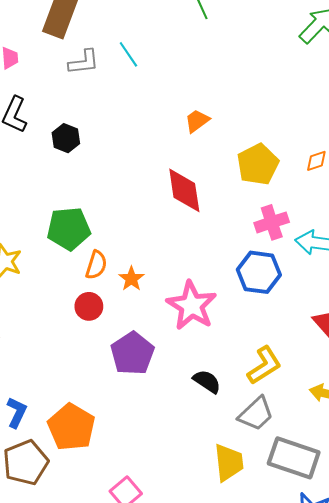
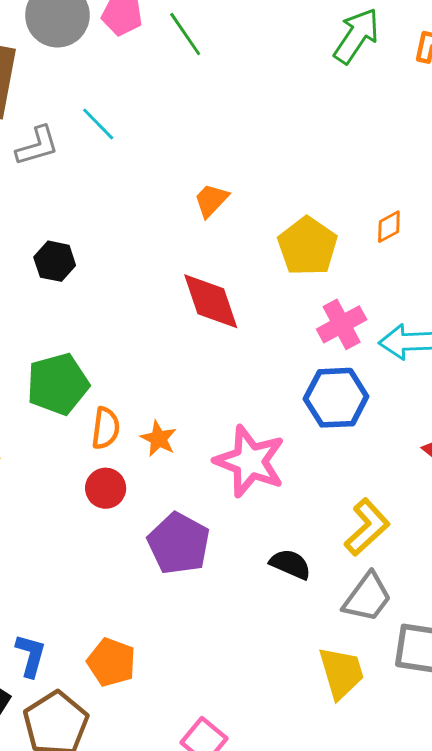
black hexagon: (66, 138) -> (55, 261), moved
orange pentagon: (71, 427) -> (111, 662), size x0.7

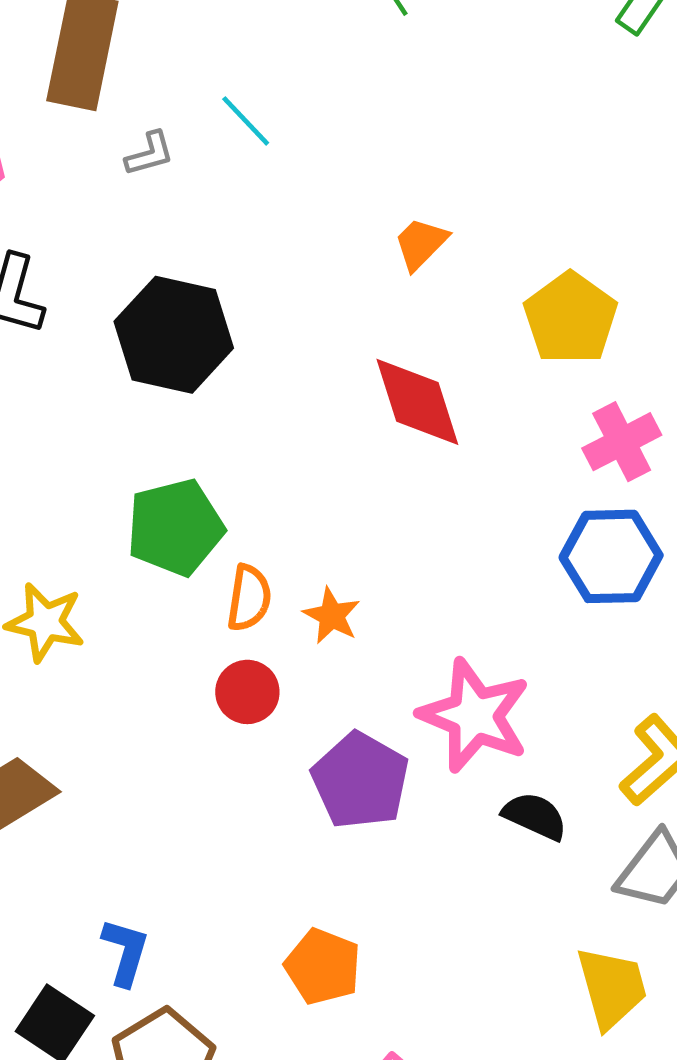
gray L-shape: (37, 146) -> (150, 154), size x0.7
black hexagon: (55, 261) -> (174, 335), size x1.8
pink star: (250, 461) -> (475, 716), moved
orange pentagon: (111, 662) -> (323, 967), moved

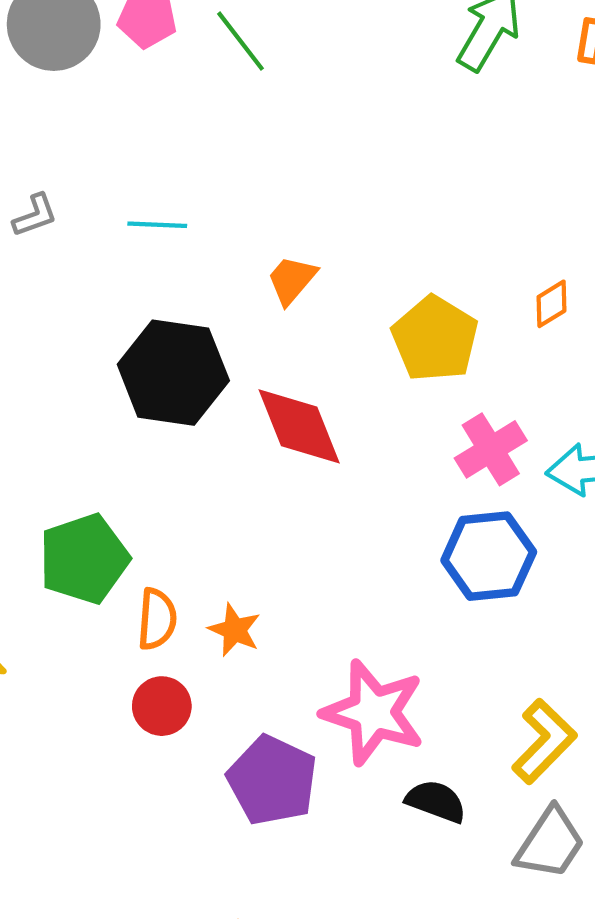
cyan line: (246, 121) -> (157, 225), moved, turned -40
black hexagon: (174, 335) -> (173, 373), moved

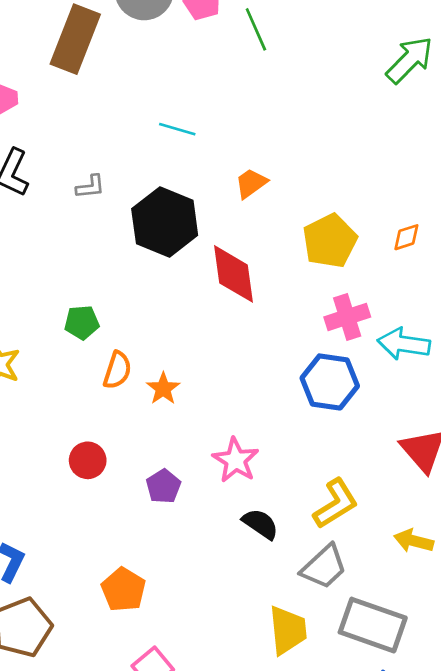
gray L-shape: (35, 215) -> (90, 187), moved
green pentagon: (84, 559) -> (82, 322), size x0.6
red circle: (162, 706) -> (88, 460), moved
pink star: (373, 712) -> (236, 460), size x0.7
purple pentagon: (272, 780) -> (163, 486), size x0.6

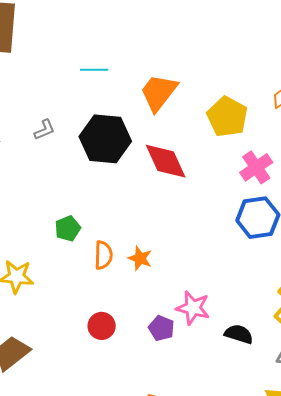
orange trapezoid: (251, 183) -> (159, 92), size x1.6
pink star: (236, 460) -> (193, 308), moved

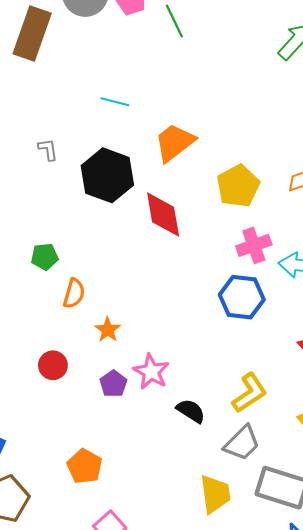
gray L-shape: (44, 130) -> (48, 149), turned -90
orange star: (140, 258) -> (108, 330), moved

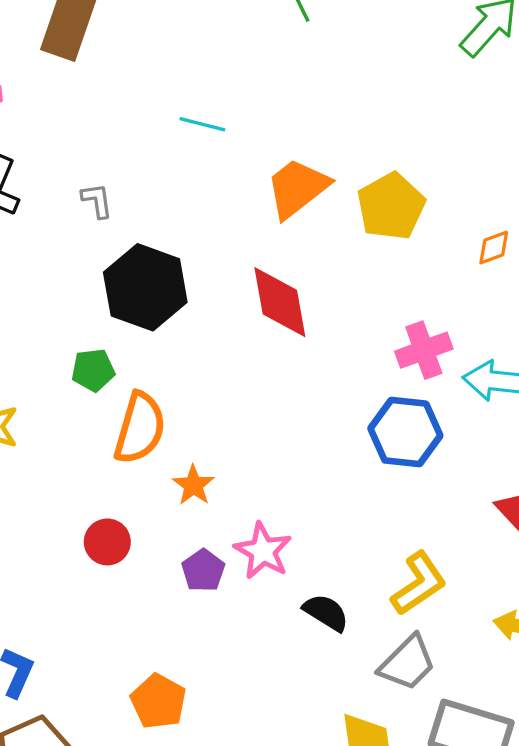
black hexagon: (107, 175) -> (145, 287), moved
yellow pentagon: (238, 186) -> (391, 206), moved
orange semicircle: (74, 293) -> (140, 428), size x1.5

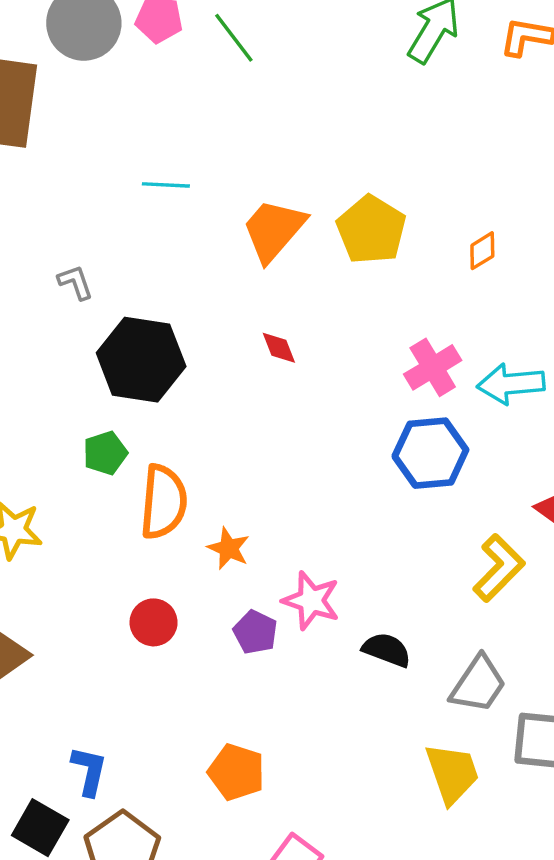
red diamond: (280, 302) -> (279, 348), size x0.5
yellow L-shape: (419, 584) -> (499, 568), moved

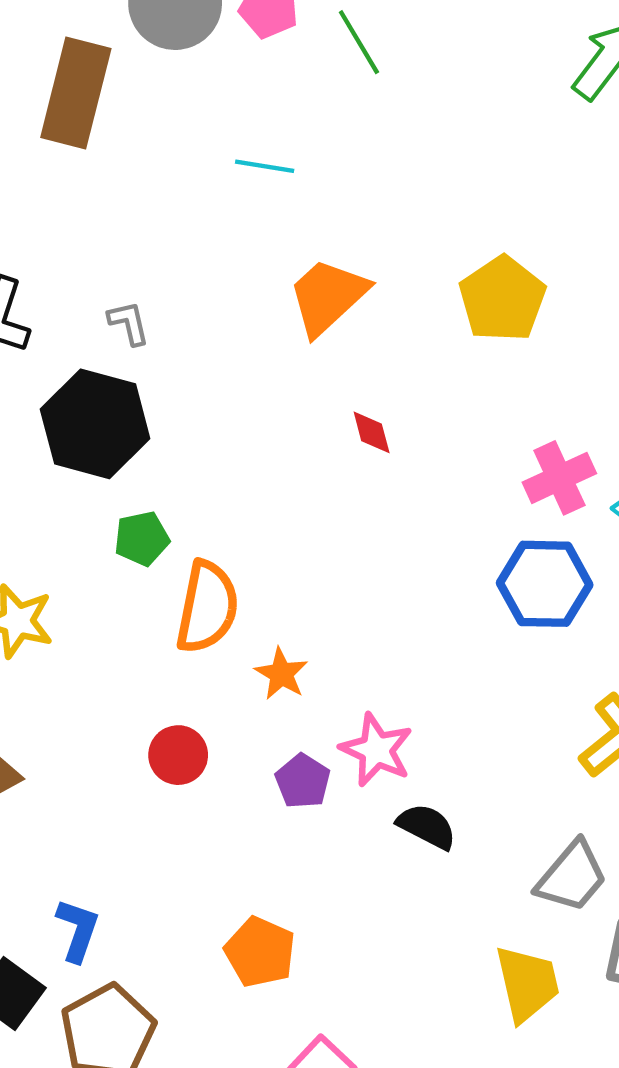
cyan line: (166, 185) -> (265, 166), moved
orange trapezoid: (274, 230) -> (328, 296), moved
black hexagon: (141, 360) -> (95, 424), moved
black semicircle: (387, 650) -> (427, 826), moved

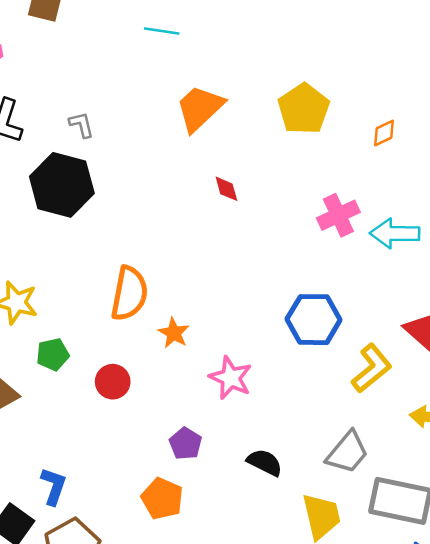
green pentagon: (142, 539) -> (53, 354), moved
blue hexagon: (545, 584) -> (314, 320), moved
purple pentagon: (303, 781) -> (185, 444), moved
black semicircle: (427, 826) -> (265, 462), moved

